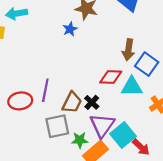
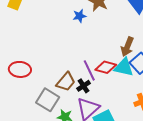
cyan triangle: (132, 87) -> (124, 67), moved
purple line: (45, 90) -> (89, 70), moved, turned -50
gray square: (57, 126) -> (48, 100), turned 30

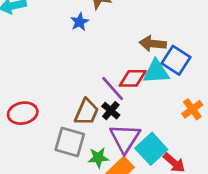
brown arrow: (127, 47) -> (153, 44), turned 90

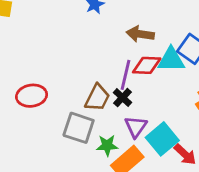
brown arrow: (153, 44) -> (140, 34), moved
purple line: (113, 89) -> (125, 75), turned 52
purple triangle: (125, 138) -> (136, 127), size x0.7

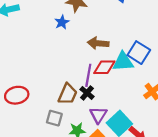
gray square: (79, 128) -> (54, 118), size x0.7

